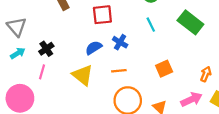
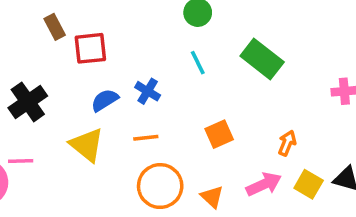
red square: (102, 15) -> (90, 48), moved
black cross: (46, 49) -> (28, 102), size x1.5
pink line: (42, 72) -> (21, 161), moved, turned 72

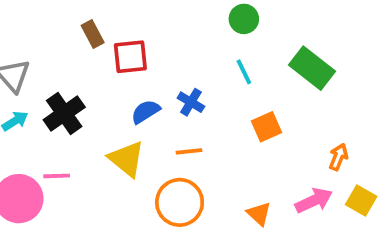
orange square: (219, 134) -> (267, 127), moved
orange circle: (160, 186) -> (180, 202), moved

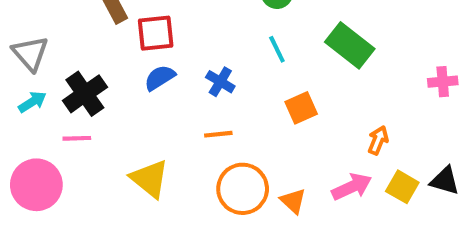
blue semicircle: (146, 112) -> (160, 78), moved
yellow triangle: (127, 159) -> (150, 179), moved
pink line: (57, 176) -> (77, 138), moved
orange circle: (180, 202) -> (243, 189), moved

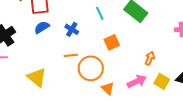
orange circle: (243, 189) -> (91, 68), moved

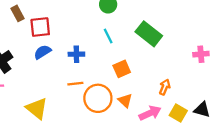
blue cross: (72, 29) -> (76, 54), turned -32
orange triangle: (108, 88) -> (125, 101), moved

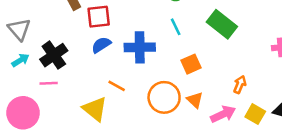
blue cross: (76, 54) -> (140, 47), size x1.6
orange line: (75, 84) -> (117, 86), moved, turned 35

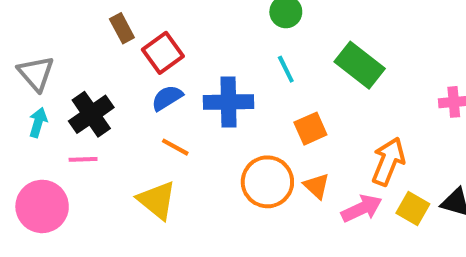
red square: (99, 17) -> (163, 53), turned -30
cyan arrow: (20, 60) -> (38, 122), turned -42
orange arrow: (240, 85) -> (388, 161), size x1.6
orange line: (117, 86) -> (175, 147), moved

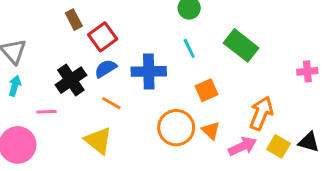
black cross: (91, 114) -> (71, 80), moved

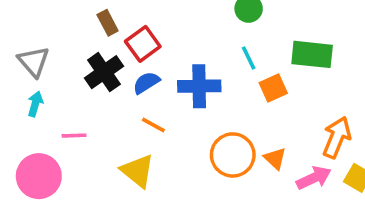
green rectangle: (241, 45) -> (312, 54), turned -32
black cross: (71, 80) -> (104, 72), moved
orange square: (206, 90) -> (273, 88), moved

